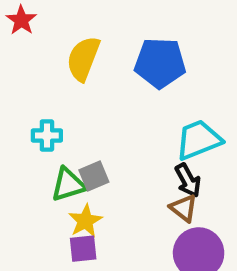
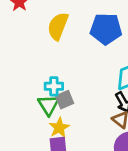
cyan cross: (47, 136) -> (54, 86), moved
green triangle: (68, 185) -> (49, 105), turned -45

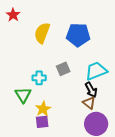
gray square: (65, 100) -> (63, 69), moved
green triangle: (49, 105) -> (23, 95), moved

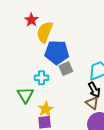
red star: (13, 15) -> (31, 20), moved
blue pentagon: (78, 35) -> (57, 52), moved

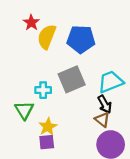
blue pentagon: (57, 52) -> (81, 39), moved
gray square: (66, 69) -> (72, 79), size x1.6

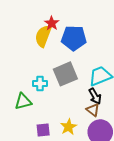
red star: (31, 23) -> (52, 23), moved
green triangle: (24, 110) -> (23, 101), turned 48
yellow star: (48, 127) -> (69, 127), moved

